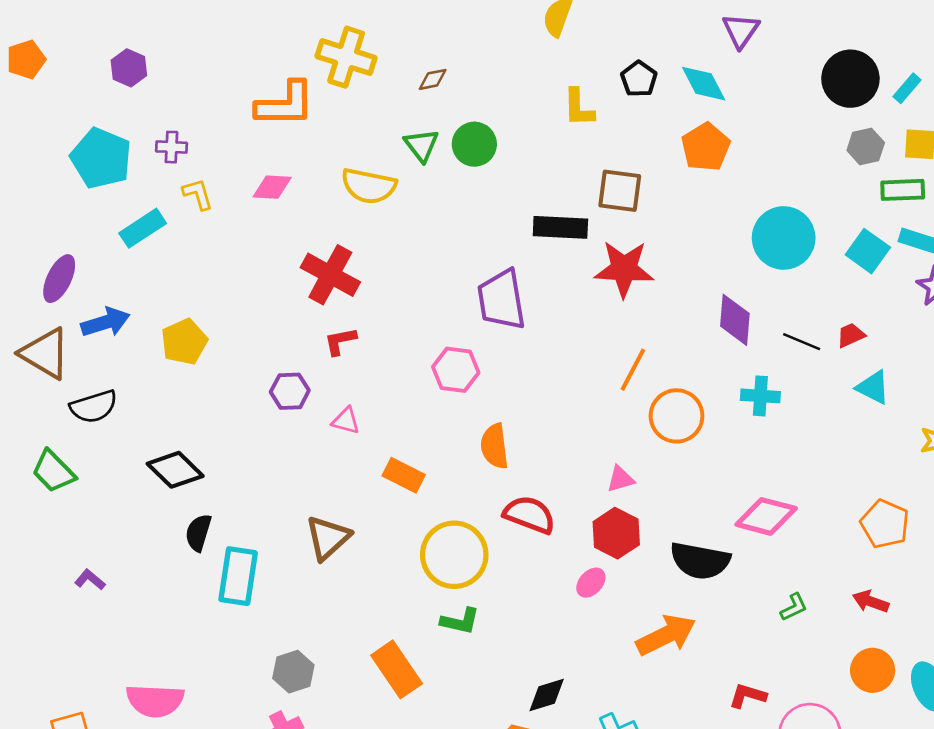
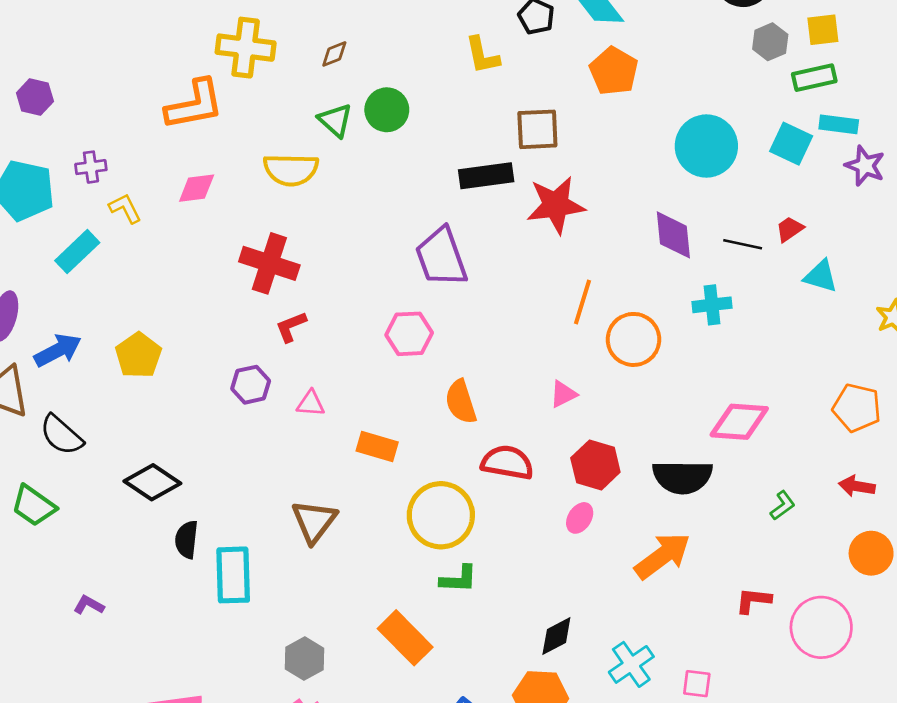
black semicircle: (94, 407) -> (61, 435), turned 69
pink triangle: (620, 479) -> (563, 394), moved

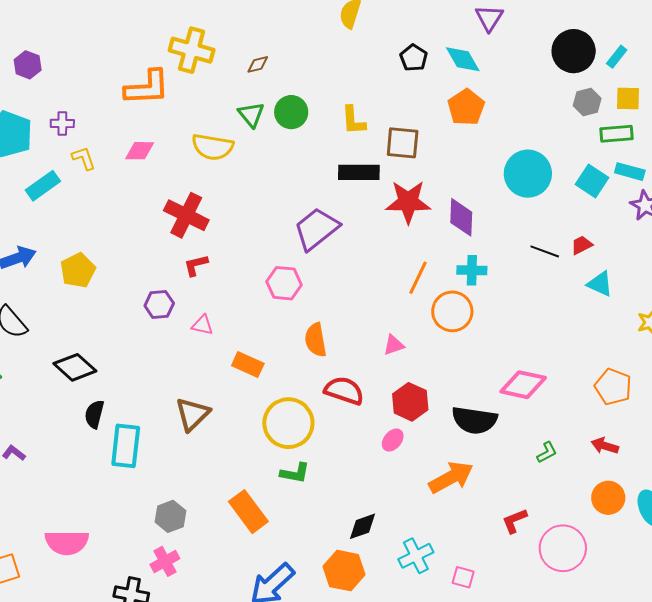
yellow L-shape: (482, 55) -> (353, 120), moved
purple diamond: (673, 235) -> (461, 217), moved
purple trapezoid: (441, 257) -> (316, 229), turned 63
cyan cross: (712, 305) -> (472, 270), moved
red L-shape: (753, 600) -> (515, 521), turned -36

